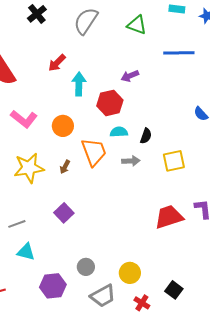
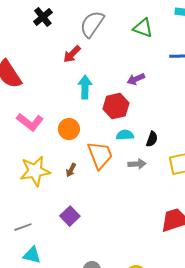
red arrow: (57, 63) -> (72, 54), moved

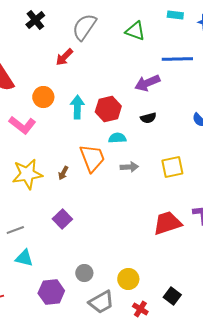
purple arrow: (136, 79) -> (147, 83), moved, size x1.4
cyan arrow: (85, 87) -> (77, 107), moved
orange circle: (69, 129) -> (43, 97), moved
black semicircle: (152, 139) -> (148, 118), moved, turned 56

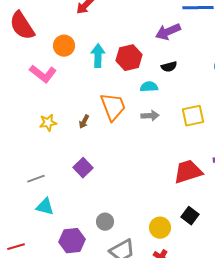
cyan semicircle: (117, 138) -> (149, 87), moved
yellow star: (27, 174) -> (48, 123), size x0.6
yellow circle: (128, 279) -> (160, 228), moved
black square: (172, 296) -> (190, 216), moved

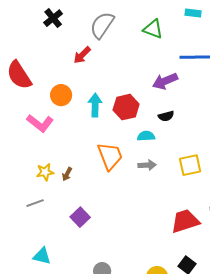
brown arrow: (84, 122) -> (67, 174), moved
gray line: (36, 179) -> (35, 203), moved

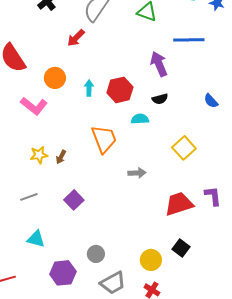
purple arrow: (165, 81) -> (159, 64), turned 90
cyan arrow: (95, 105) -> (89, 88), size x0.7
gray arrow: (147, 165) -> (137, 173), moved
yellow square: (190, 165) -> (184, 148), turned -30
gray line: (35, 203) -> (29, 197), moved

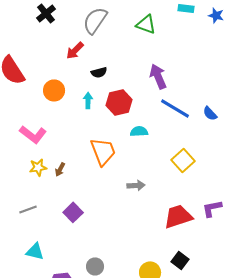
blue line: (189, 40) -> (175, 108), moved, turned 32
black semicircle: (160, 99) -> (99, 72), moved
pink L-shape: (34, 106) -> (33, 134), moved
purple L-shape: (213, 196) -> (212, 208), turned -95

